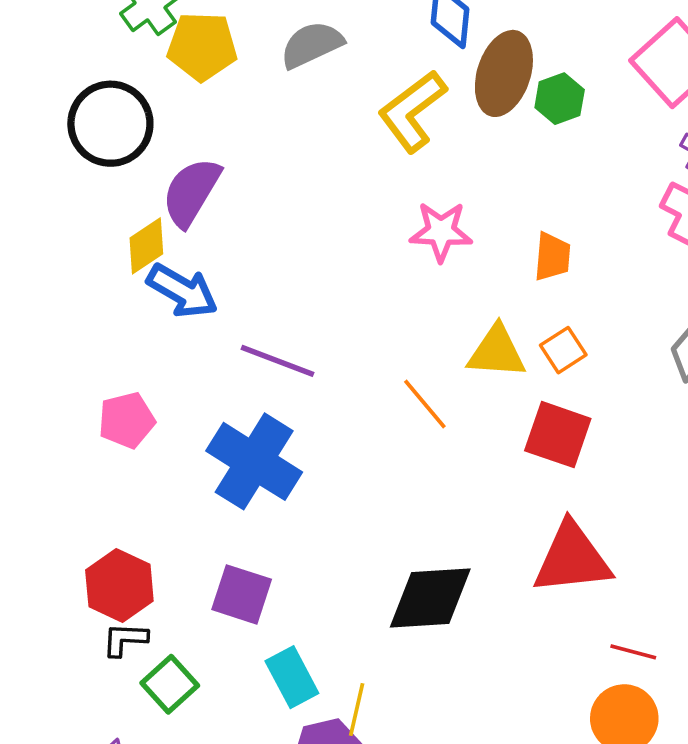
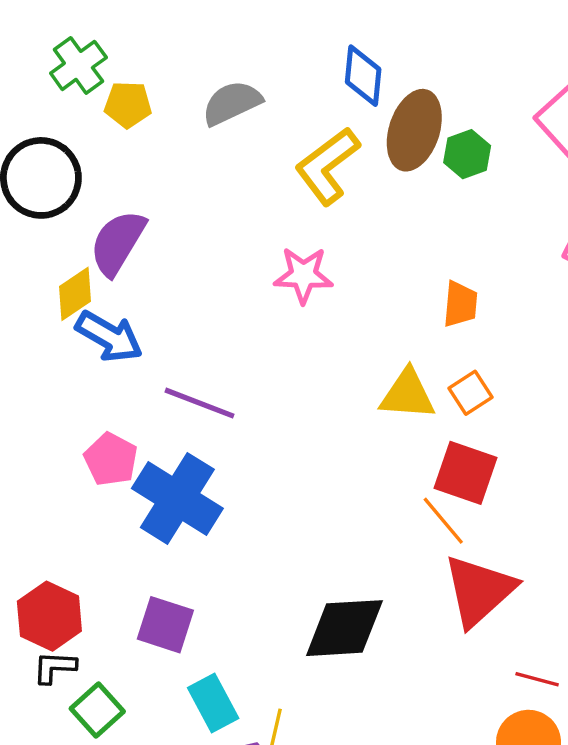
yellow pentagon: (202, 46) -> (128, 105), size x0.7
pink star: (441, 232) -> (303, 275), moved
orange line: (425, 404) -> (443, 521), moved
pink pentagon: (127, 420) -> (111, 459), moved, turned -30
red triangle: (572, 559) -> (479, 591), turned -36

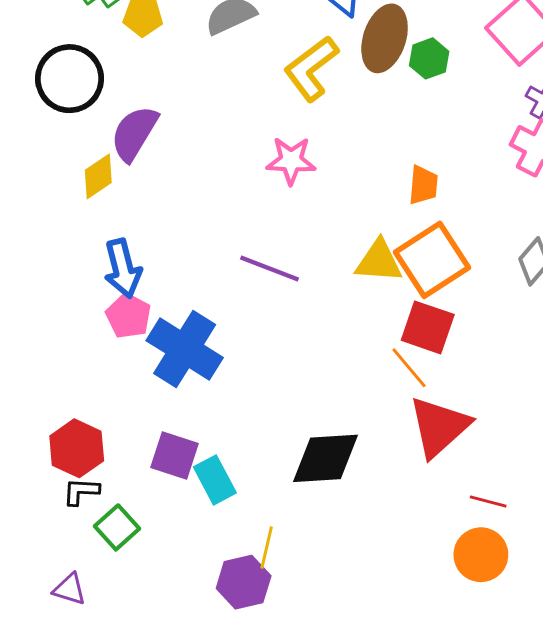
blue arrow: (109, 337) -> (123, 268), moved, turned 46
orange square: (471, 393) -> (432, 260), size x2.0
purple line: (199, 403) -> (269, 268), moved
cyan rectangle: (213, 703) -> (215, 480), moved

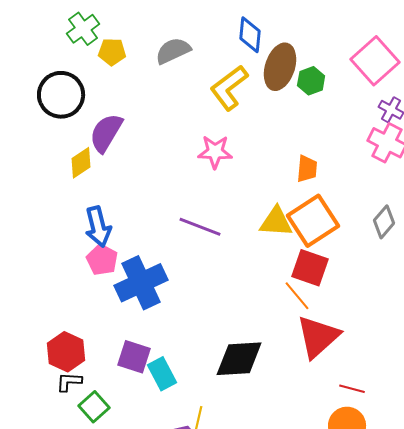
blue cross: (185, 349) -> (141, 283), turned 33

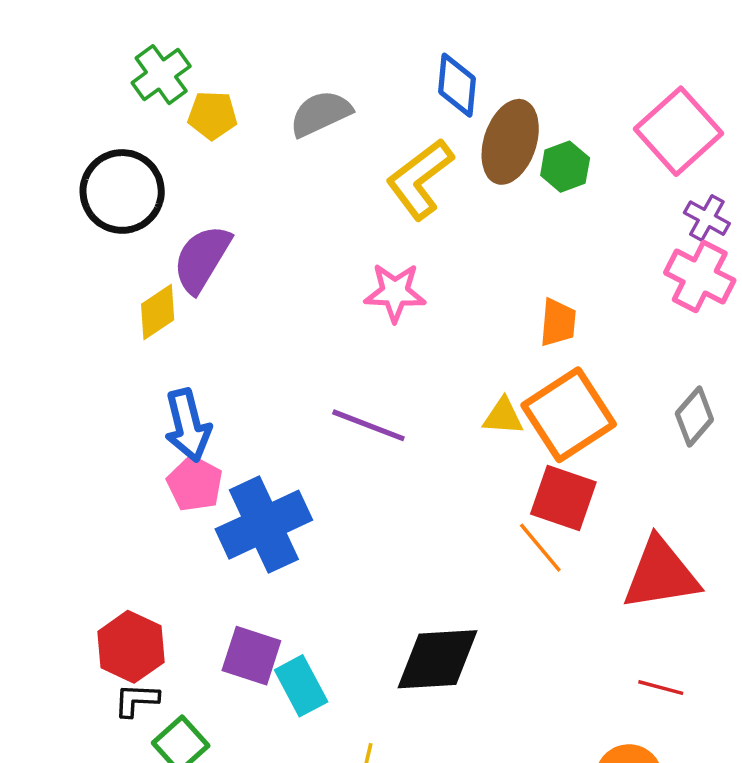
yellow triangle: (276, 222) -> (503, 416), size x0.7
red triangle: (318, 337) -> (661, 574), moved, turned 33
red line: (352, 389) -> (661, 688), moved

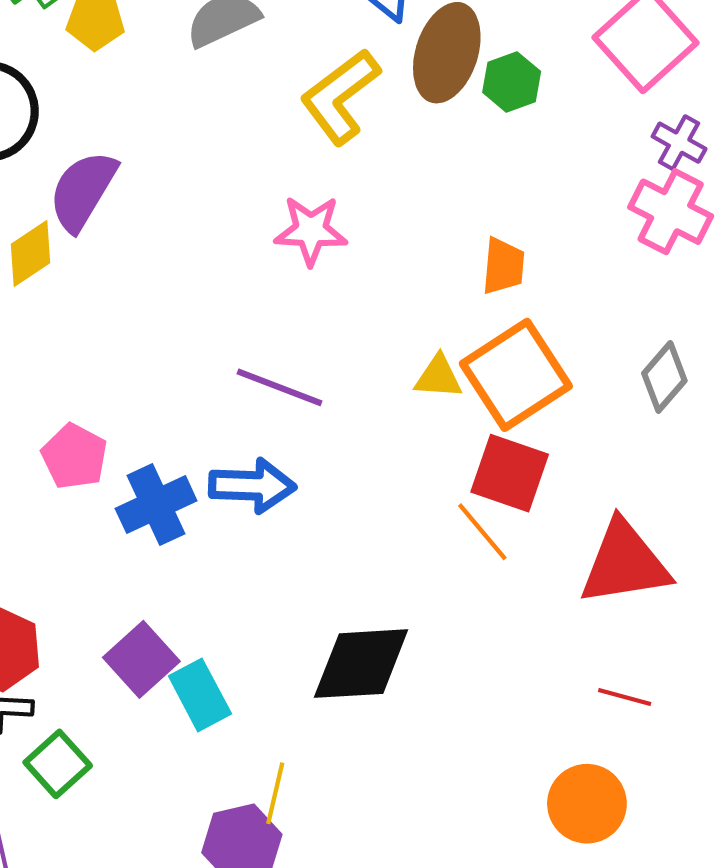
blue arrow: (188, 425) -> (252, 486), moved, turned -74
blue cross: (264, 525) -> (156, 505), size x0.7
purple square: (251, 656) -> (141, 659), turned 30

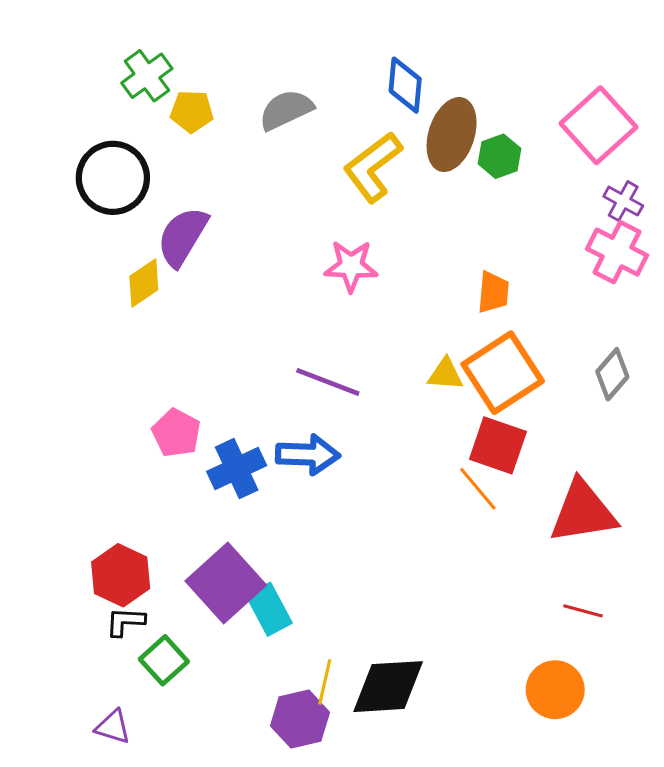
purple square: (141, 659) -> (226, 583), size x1.4
black diamond: (361, 664) -> (388, 687), moved

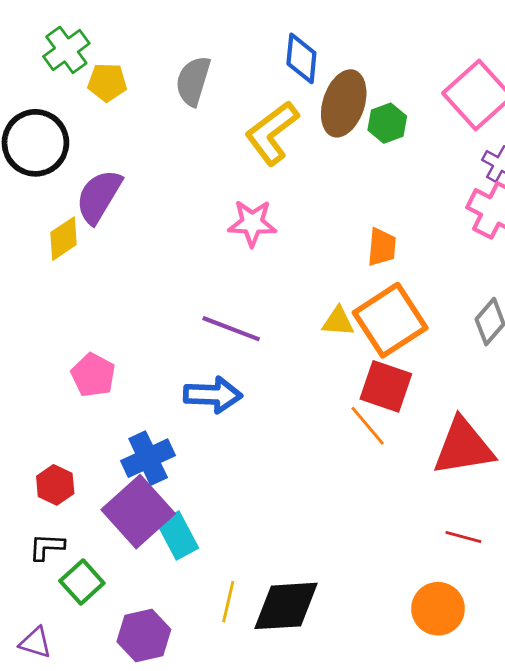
gray semicircle: (286, 110) -> (193, 81), turned -48
blue cross: (237, 469) -> (148, 458), moved
red hexagon: (121, 575) -> (55, 485), moved, size x0.7
purple hexagon: (300, 719) -> (144, 635), moved

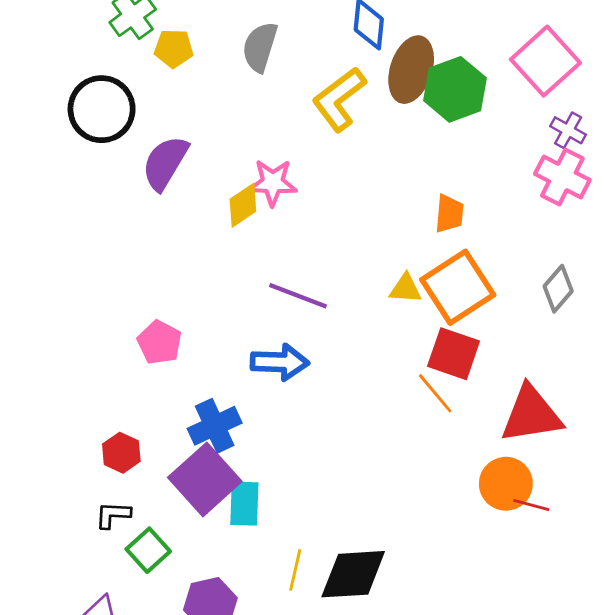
green hexagon: (387, 123) -> (455, 89), size x1.6
pink star: (252, 223) -> (273, 183), moved
yellow diamond: (64, 239) -> (243, 205), moved
cyan rectangle: (178, 536) -> (244, 504), turned 30
orange circle: (438, 609) -> (506, 484), moved

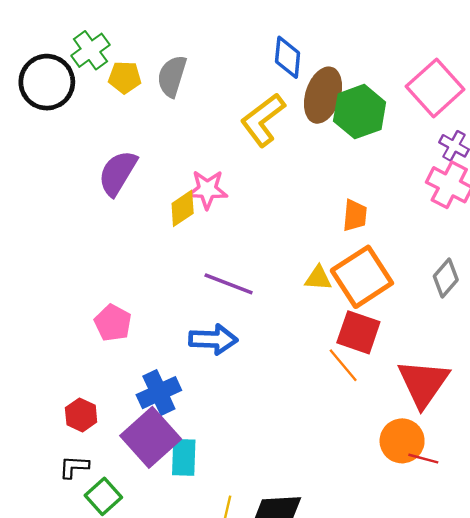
gray semicircle: (260, 47) -> (172, 76), moved
black circle: (102, 109) -> (47, 82), moved
red triangle: (531, 414) -> (423, 383), turned -46

